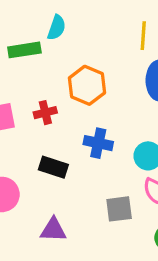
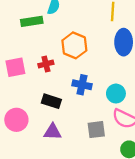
purple triangle: (53, 230) -> (52, 132), moved

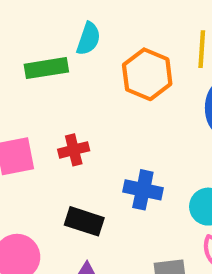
orange hexagon: (74, 45) -> (147, 74), moved

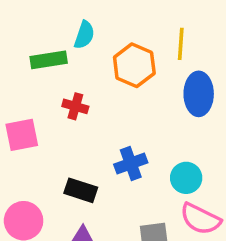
red cross: (74, 150) -> (75, 106), moved, turned 30
blue cross: (143, 190) -> (131, 164), turned -32

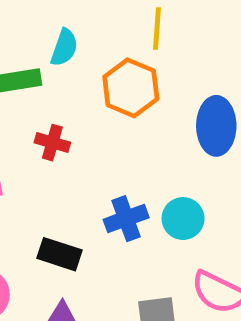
yellow line: (181, 44) -> (157, 28), moved
cyan circle: (186, 178) -> (183, 219), moved

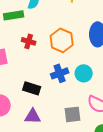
orange hexagon: (131, 88) -> (62, 40), moved

